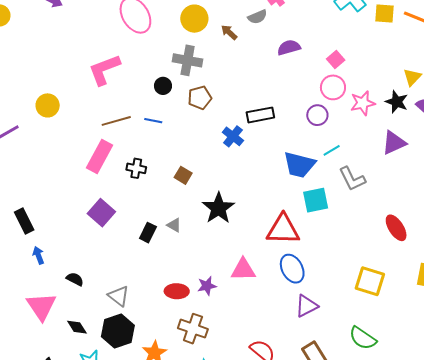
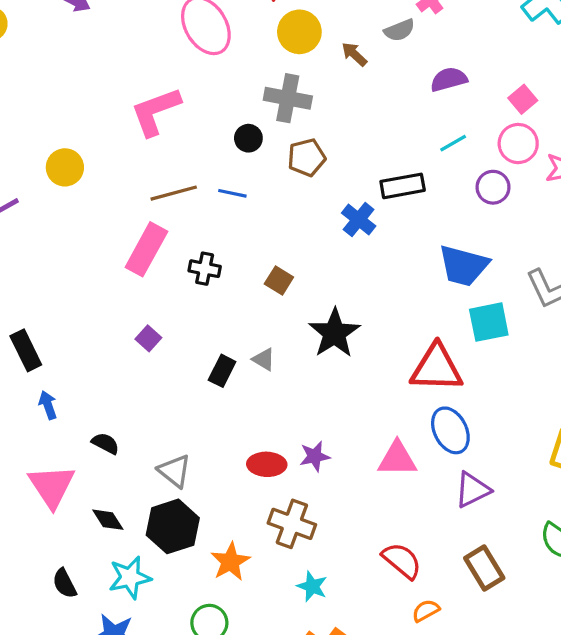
cyan line: (332, 150) -> (453, 143), moved
purple square: (101, 213) -> (148, 338), size x0.6
pink triangle: (243, 270) -> (397, 459), moved

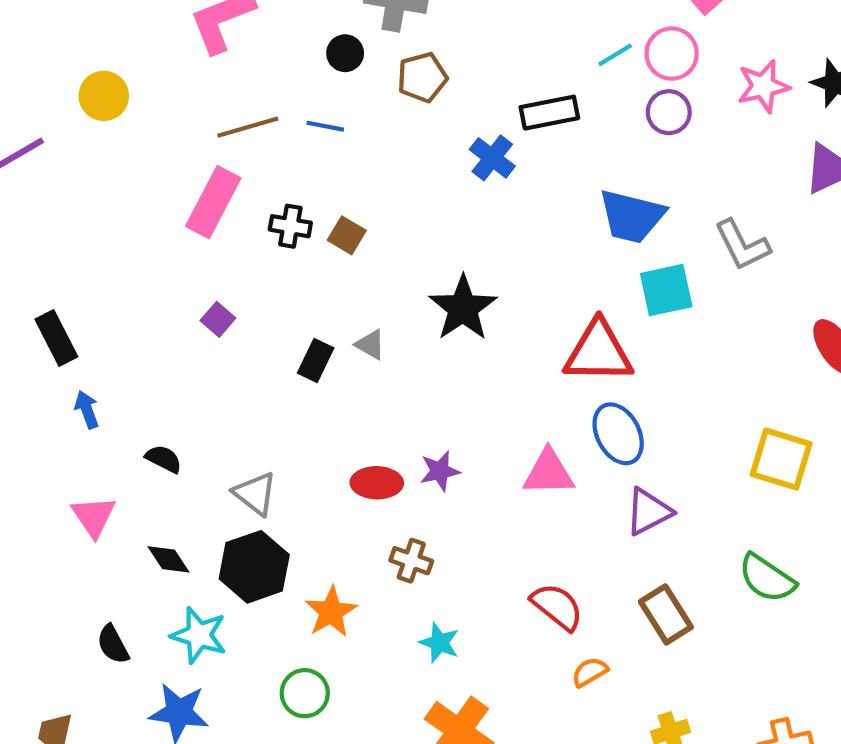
pink circle: (518, 144) -> (672, 54), moved
brown square: (279, 280) -> (347, 235), moved
pink triangle: (52, 486) -> (94, 516), size x0.7
brown cross: (292, 524) -> (411, 561), size x0.7
cyan star: (130, 578) -> (199, 635), turned 30

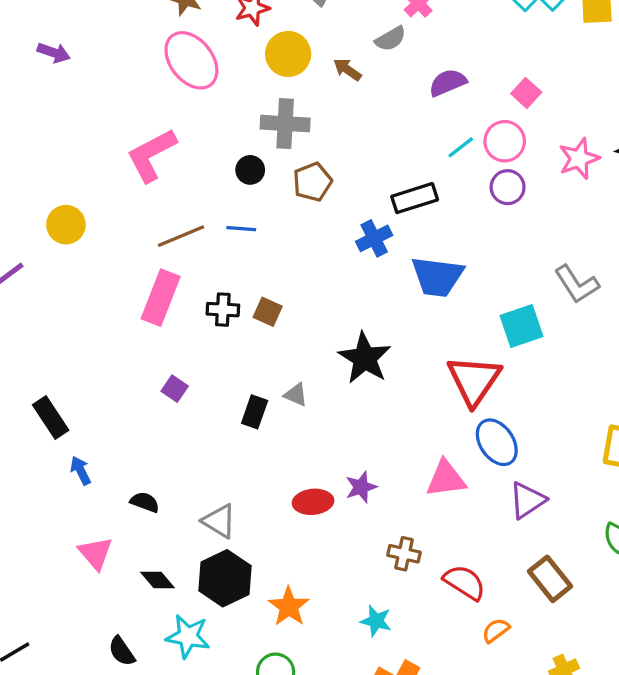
blue cross: (492, 158) -> (374, 238), turned 32
blue trapezoid: (632, 216) -> (437, 277), moved
red triangle: (598, 352) -> (474, 380), turned -50
brown cross: (411, 561) -> (404, 554), moved

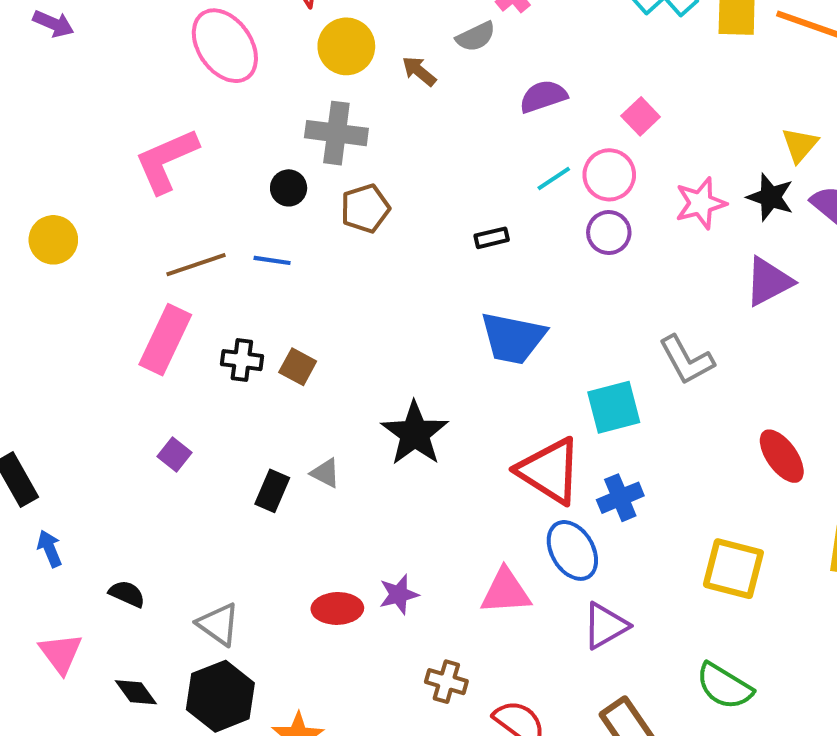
black rectangle: (415, 198) -> (492, 238), size x0.6
blue cross: (374, 238) -> (620, 498), moved
red triangle: (474, 380) -> (550, 471), turned -36

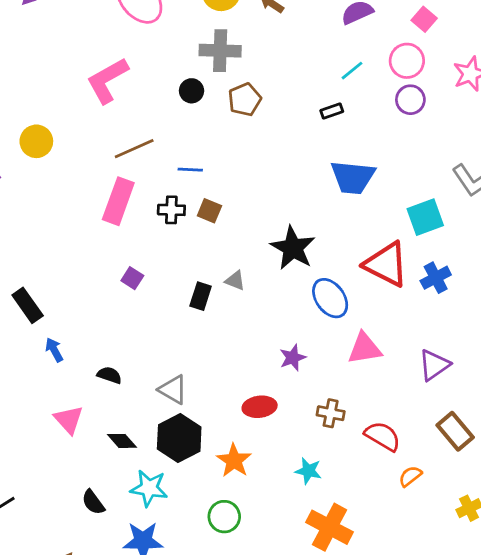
cyan line: (554, 178) -> (352, 71), moved
blue line: (272, 260) -> (190, 170), moved
blue ellipse: (572, 550) -> (330, 298), moved
red ellipse: (337, 608) -> (260, 407), moved

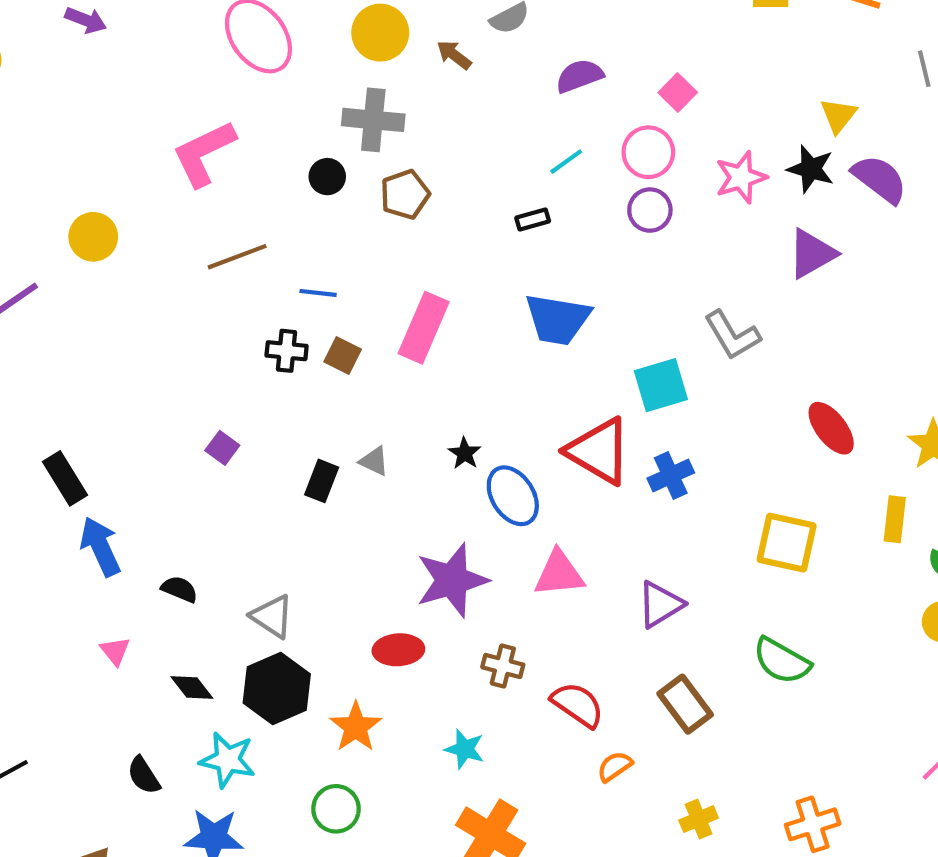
pink rectangle: (118, 201) -> (424, 328), moved
black star: (293, 248) -> (465, 453), moved, size x0.5
blue arrow: (54, 350) -> (100, 547), size x1.6
purple star: (293, 358) -> (452, 580), size x1.8
pink triangle: (69, 420) -> (115, 651), size x0.7

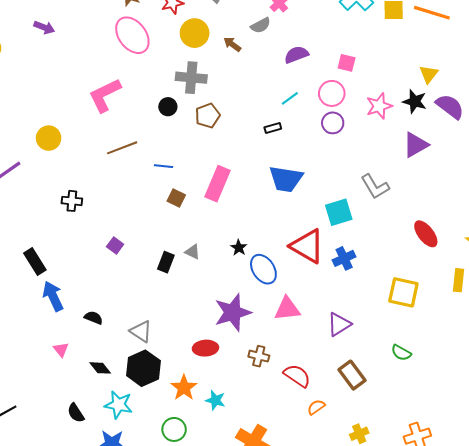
pink square: (678, 92) -> (347, 63), turned -30
black cross: (287, 351) -> (72, 201), moved
green semicircle: (782, 661) -> (401, 353), size x0.7
cyan star: (465, 749) -> (215, 400), moved

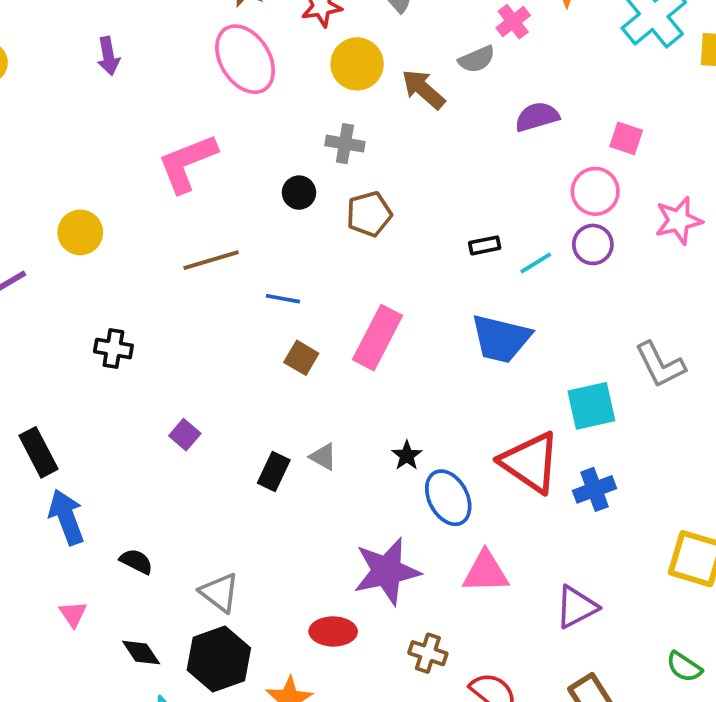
purple arrow: (44, 27) -> (108, 56), moved, turned 54
brown arrow: (232, 44) -> (423, 89), size x1.4
gray cross: (191, 78) -> (345, 144), size x0.7
cyan line: (290, 98) -> (536, 263), moved

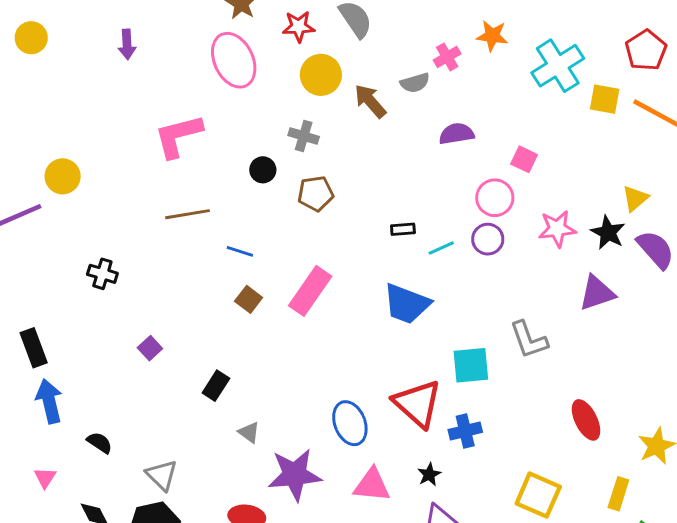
yellow circle: (80, 232) -> (63, 176), moved
black star: (407, 456) -> (429, 475), moved
gray triangle: (323, 457) -> (249, 432), moved

